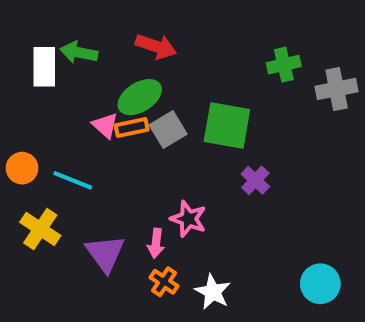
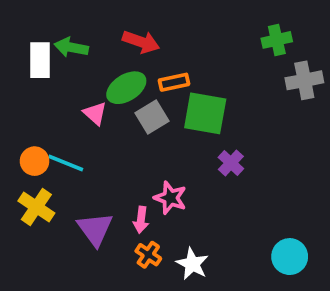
green cross: (284, 65) -> (277, 40), moved
orange rectangle: (132, 128) -> (174, 82), moved
orange circle: (22, 168) -> (35, 161), moved

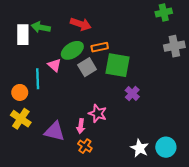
green cross: (277, 40) -> (164, 13), moved
cyan line: (66, 163) -> (38, 79), moved, turned 66
purple triangle: (95, 229) -> (54, 131), turned -40
white star: (192, 264) -> (140, 148), moved

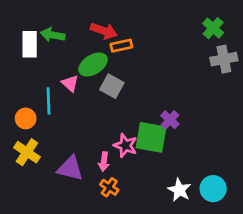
green cross: (164, 13) -> (213, 28), moved, turned -35
orange rectangle: (100, 47) -> (121, 46), moved
green square: (118, 65) -> (151, 137), moved
gray square: (87, 67) -> (112, 86), turned -30

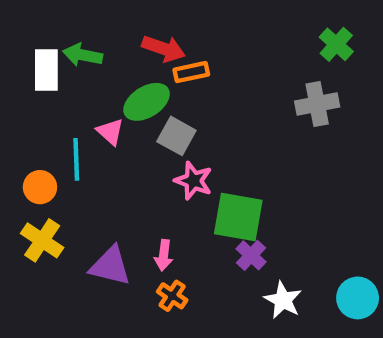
gray cross: (224, 59) -> (317, 104), moved
purple cross: (170, 120) -> (251, 255), moved
pink star: (125, 145) -> (193, 181), moved
cyan circle: (213, 189) -> (358, 298), moved

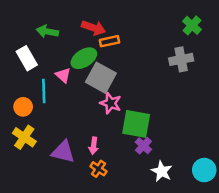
white rectangle: (46, 70) -> (27, 58), moved, turned -30
gray square: (176, 136) -> (101, 78), size x1.4

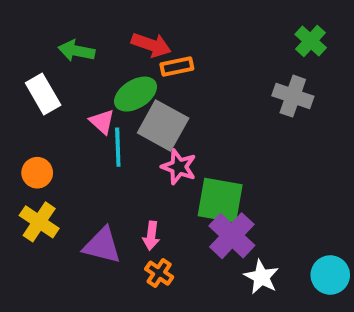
gray cross: (181, 59) -> (293, 96), turned 30
cyan line: (44, 91) -> (118, 147), moved
purple cross: (143, 146) -> (232, 236), size x1.6

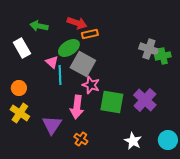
green cross: (311, 41) -> (163, 56), moved, turned 35
pink arrow: (151, 236) -> (77, 107), moved, size x1.6
purple cross: (232, 236) -> (145, 100), moved
purple triangle: (102, 245) -> (52, 125), turned 50

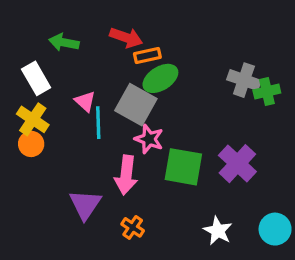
green ellipse: (69, 48) -> (160, 78), moved
yellow cross: (20, 113) -> (33, 119), moved

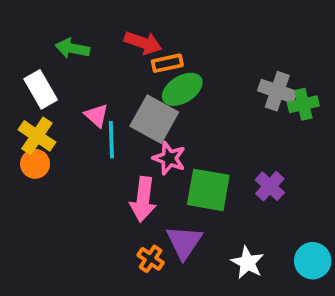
purple cross: (237, 164) -> (270, 186), size x0.7
purple triangle: (85, 204) -> (184, 242), moved

